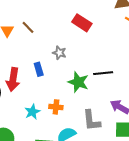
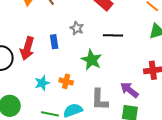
black line: (103, 73) -> (113, 35), moved

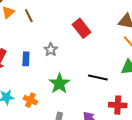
black line: (113, 35) -> (98, 78), moved

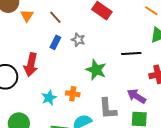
brown line: (29, 16) -> (55, 17), moved
blue rectangle: (26, 59) -> (55, 42), moved, turned 40

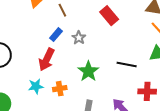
red arrow: (31, 65) -> (47, 60), moved
orange cross: (73, 94) -> (60, 89), turned -32

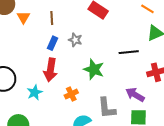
brown line: (62, 10) -> (52, 18), turned 40
cyan star: (36, 86) -> (35, 92), moved

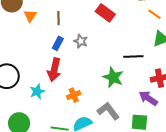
green star: (94, 69) -> (113, 77), moved
purple arrow: (135, 95) -> (148, 98), moved
gray L-shape: (107, 108) -> (108, 111), turned 145

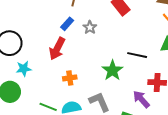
cyan star: (37, 91) -> (24, 69), moved

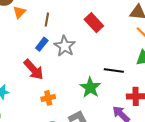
gray star: (90, 27) -> (65, 46), size x1.5
red arrow: (57, 49) -> (34, 70), turned -65

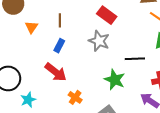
orange triangle: (19, 12) -> (31, 27), moved
gray star: (65, 46) -> (99, 41), moved
orange cross: (48, 98) -> (75, 97), turned -32

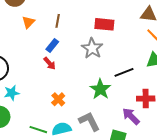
red rectangle: (107, 15) -> (104, 24), turned -42
black line: (135, 59) -> (124, 72), turned -30
red arrow: (56, 72) -> (50, 63), moved, size x0.6

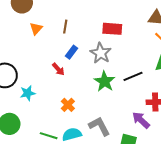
blue rectangle: (52, 45) -> (72, 52), moved
green star: (100, 89) -> (105, 81), moved
cyan star: (12, 93) -> (28, 93), moved

